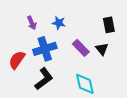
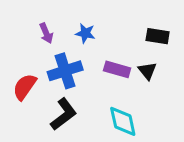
black rectangle: (109, 25) -> (158, 36), turned -70
purple rectangle: (81, 48) -> (117, 69), turned -30

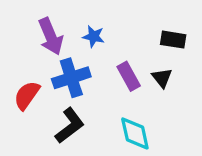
purple arrow: (46, 33) -> (51, 36), size x1.6
purple rectangle: (117, 69) -> (129, 76), turned 45

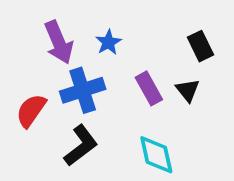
blue star: (94, 36) -> (108, 42), turned 30
black rectangle: (173, 40) -> (201, 46), turned 55

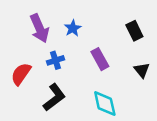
blue cross: (83, 90) -> (55, 60), size x0.6
black triangle: (188, 90) -> (142, 70), moved

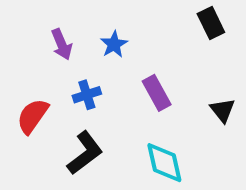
purple arrow: (39, 28) -> (62, 44), size x0.7
black rectangle: (134, 31) -> (211, 23), moved

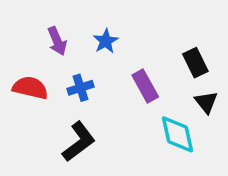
black rectangle: (211, 23) -> (195, 63), moved
red semicircle: (33, 116) -> (30, 88), moved, turned 68
cyan diamond: (164, 163) -> (177, 134), moved

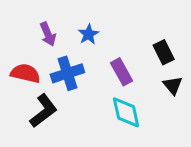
blue cross: (80, 88) -> (67, 73), size x1.5
cyan diamond: (177, 134) -> (126, 112), moved
black L-shape: (79, 142) -> (43, 111), moved

